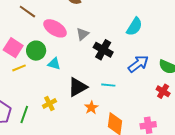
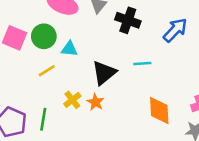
yellow line: (19, 68) -> (47, 71), moved
orange star: (91, 108) -> (95, 102), moved

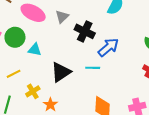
blue arrow: (175, 30) -> (108, 47), moved
yellow line: (47, 71) -> (14, 74), moved
orange star: (95, 102) -> (50, 105), moved

